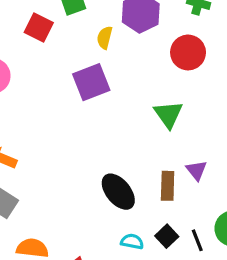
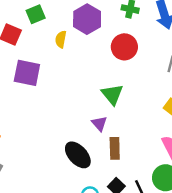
purple square: (91, 82) -> (27, 73), moved, turned 36
purple triangle: (196, 170) -> (99, 124), moved

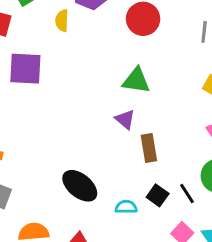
green triangle: (112, 94) -> (136, 81), turned -35
black ellipse: (78, 155) -> (80, 186), moved

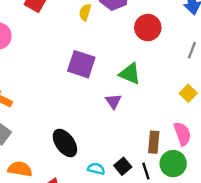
purple square: (25, 69) -> (81, 64), moved
brown rectangle: (149, 148) -> (154, 142), moved

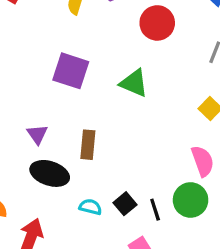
purple triangle: (113, 101) -> (37, 134), moved
brown rectangle: (154, 142) -> (88, 145), moved
black ellipse: (65, 143) -> (50, 173), turned -36

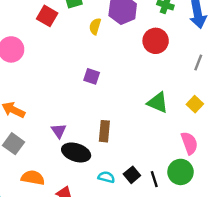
purple square: (71, 71) -> (92, 76), size x0.6
green triangle: (134, 83) -> (158, 103), moved
purple triangle: (37, 134) -> (59, 131), moved

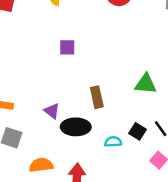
green triangle: (158, 103) -> (146, 84), moved

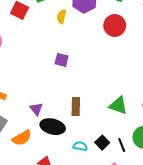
orange semicircle: (41, 165) -> (22, 138), moved, turned 144

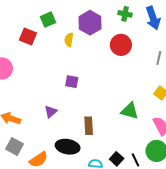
green triangle: (118, 105) -> (130, 111), moved
purple triangle: (36, 109) -> (51, 112), moved, turned 32

